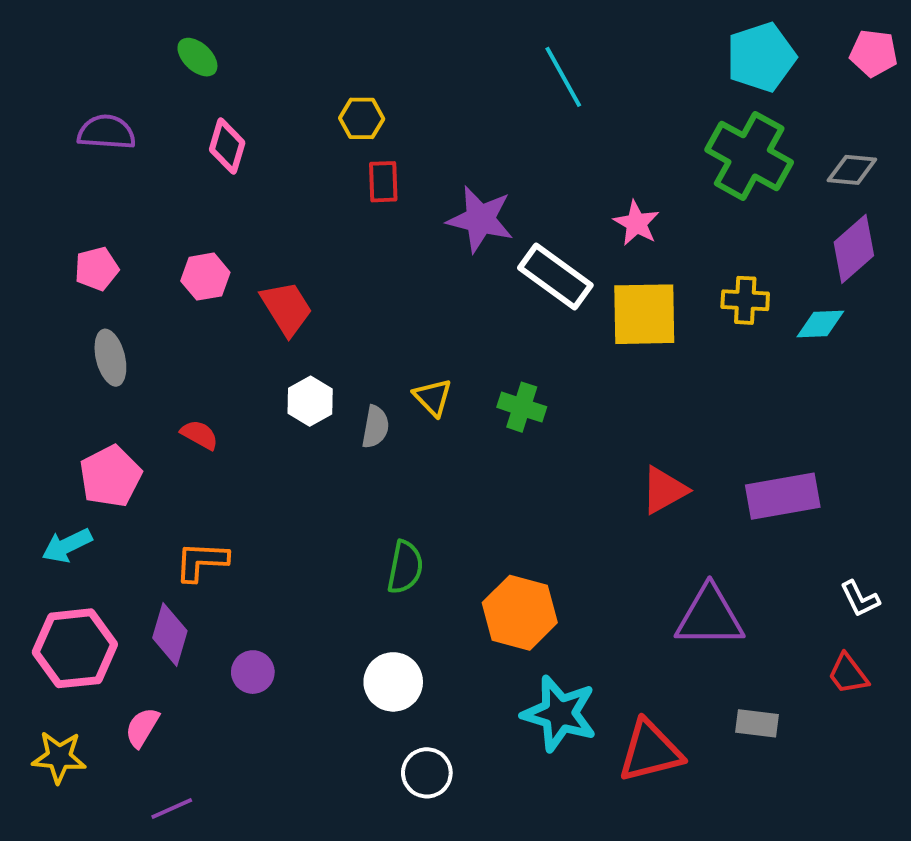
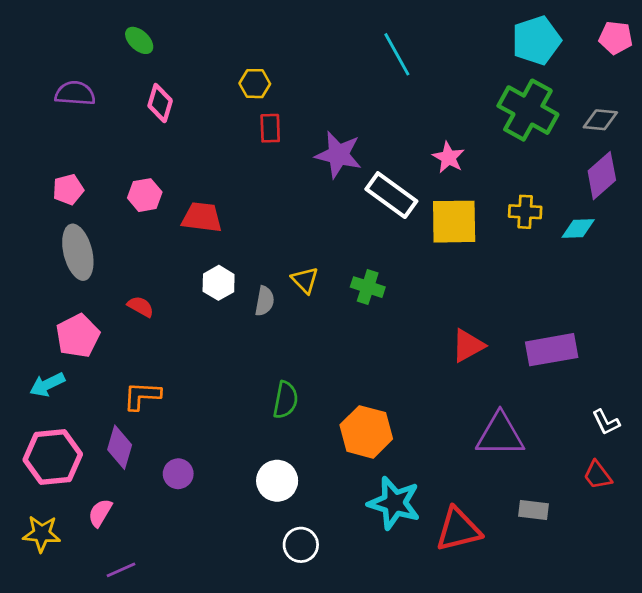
red trapezoid: (286, 308) -> (202, 217), turned -51
gray ellipse: (110, 358) -> (78, 252), size x1.4

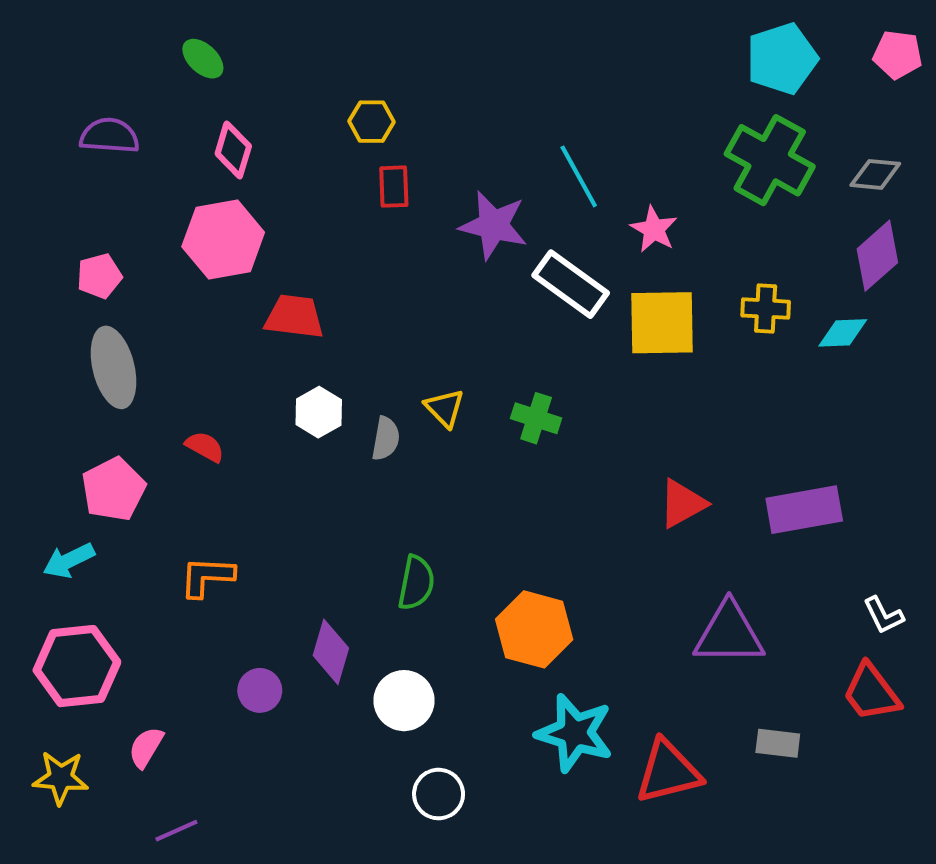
cyan line: (397, 54) -> (579, 176), moved
pink hexagon: (145, 195) -> (223, 239), moved, size x1.6
purple diamond: (120, 447) -> (331, 652), moved
red trapezoid: (598, 475) -> (871, 692), size x1.4

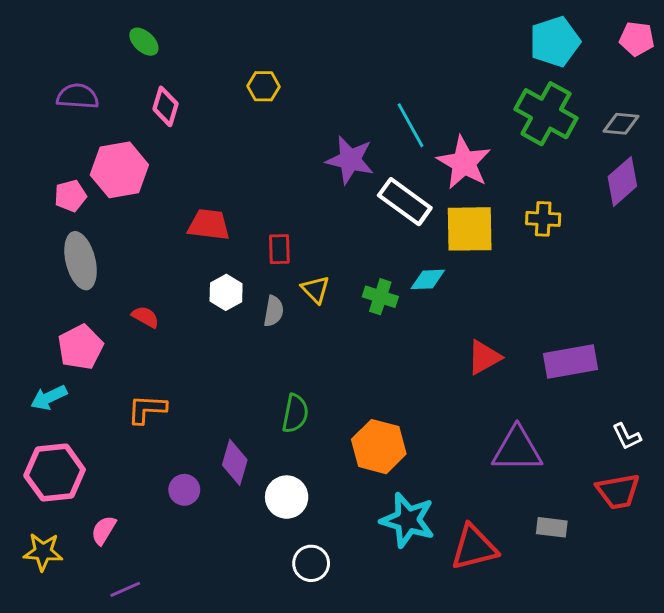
red rectangle: (394, 187) -> (279, 249), moved
pink star: (654, 229) -> (464, 163), size x1.6
pink hexagon: (223, 239) -> (119, 170), moved
cyan diamond: (843, 333) -> (428, 279), moved
red trapezoid: (871, 692) -> (618, 491), turned -63

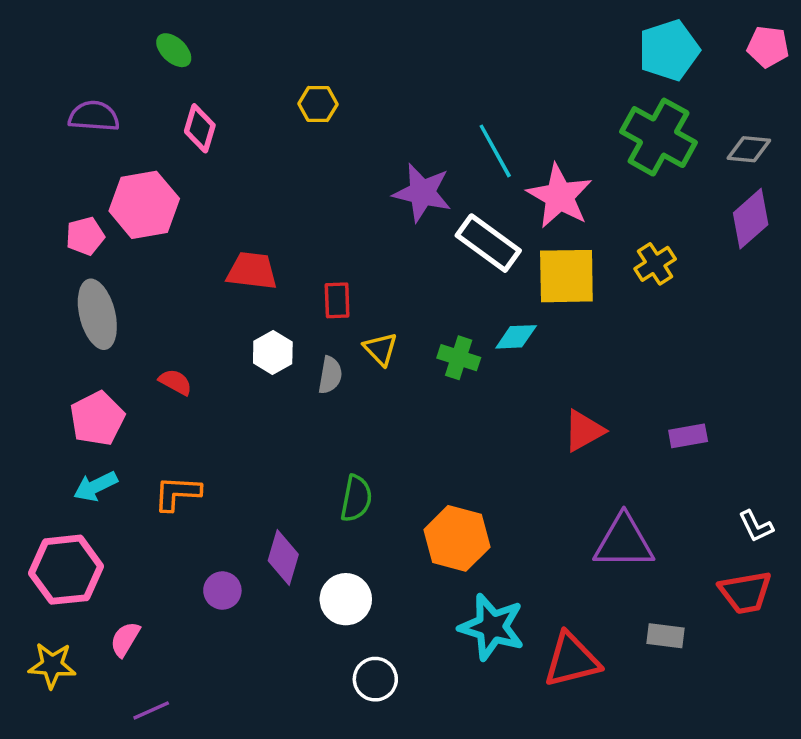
yellow cross: (543, 219) -> (655, 264), turned -36
purple rectangle: (571, 362) -> (688, 436), size x0.6
cyan arrow: (49, 398) -> (96, 486), moved

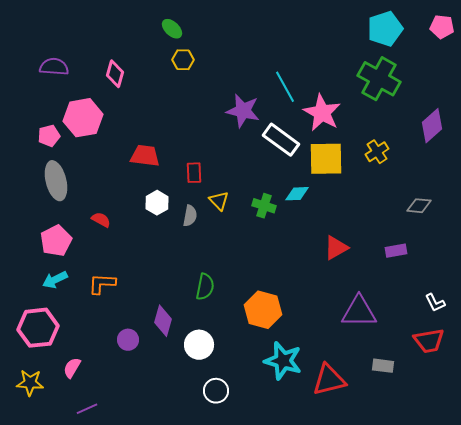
green ellipse: (174, 50) -> (172, 29), moved
gray diamond: (749, 149) -> (419, 206), moved

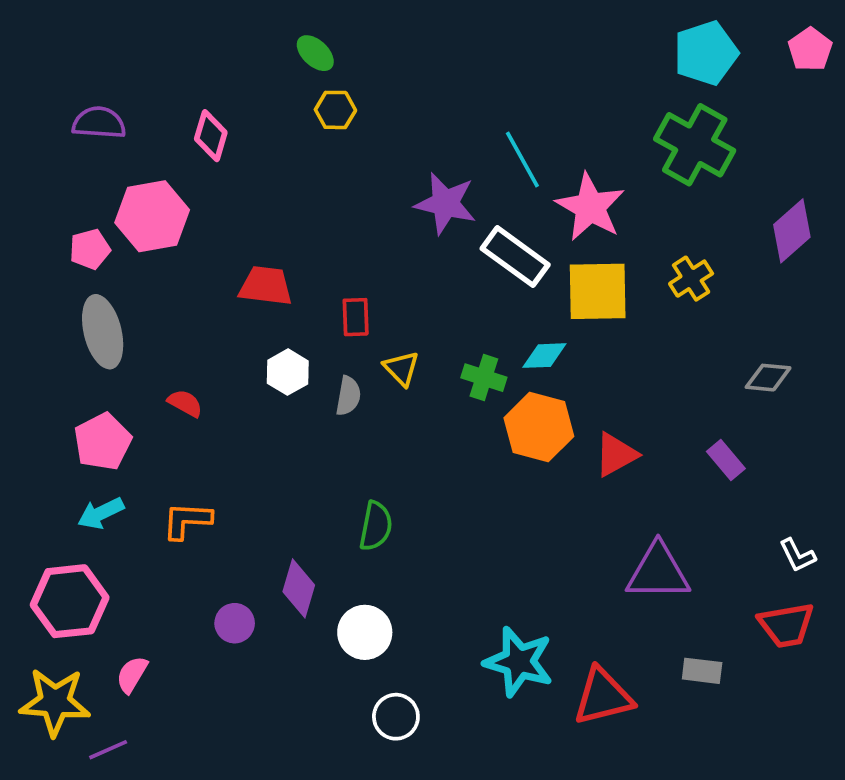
pink pentagon: (442, 27) -> (810, 49), turned 30
purple rectangle: (396, 251) -> (726, 460), turned 60
orange hexagon: (263, 310) -> (539, 427), moved
yellow star: (30, 383) -> (55, 702), size x1.4
purple line: (87, 409) -> (108, 750), moved

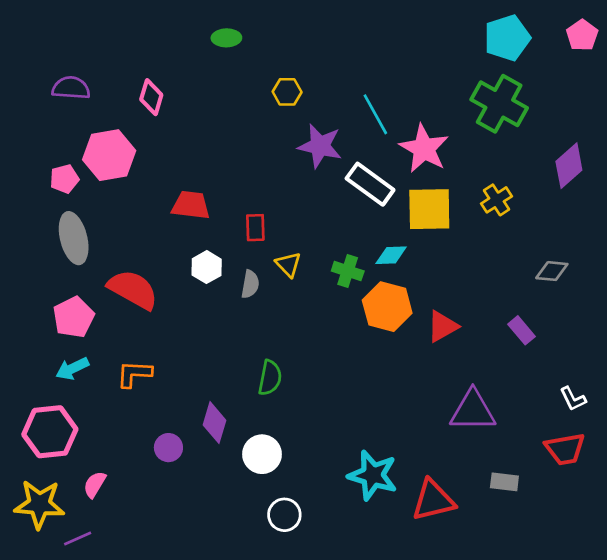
green ellipse: (315, 53) -> (226, 38), turned -44
yellow hexagon: (335, 110) -> (287, 92), moved
red semicircle: (185, 403) -> (133, 289), size x2.0

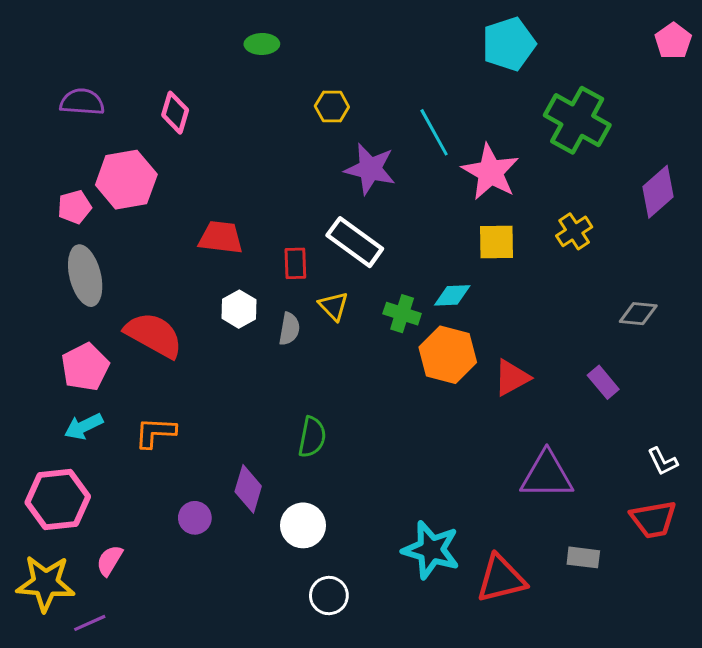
cyan pentagon: (507, 38) -> (509, 44), moved
white rectangle: (370, 184) -> (355, 242), moved
yellow square: (429, 209) -> (496, 242), size x0.7

